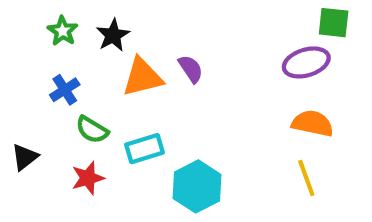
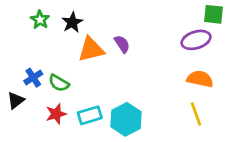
blue cross: (65, 90) -> (33, 78), moved
cyan rectangle: (145, 149) -> (90, 115), moved

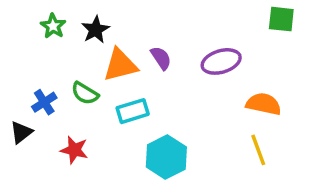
purple ellipse: (196, 40) -> (221, 61), moved
green semicircle: (59, 83) -> (85, 93), moved
red star: (56, 114) -> (74, 150), turned 30
cyan rectangle: (90, 115) -> (133, 111), moved

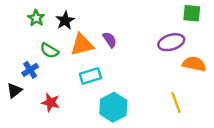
purple ellipse: (221, 61) -> (171, 42), moved
green semicircle: (85, 93) -> (49, 51), moved
orange semicircle: (264, 104) -> (194, 64), moved

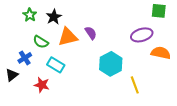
cyan rectangle: (90, 76) -> (56, 65), moved, turned 48
yellow line: (176, 102) -> (135, 85), moved
cyan hexagon: (113, 107) -> (111, 64), moved

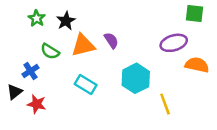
cyan rectangle: (56, 65) -> (86, 84), moved
red star: (42, 85) -> (37, 104), moved

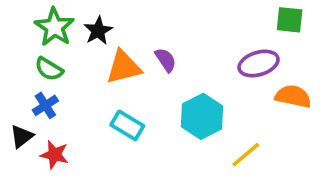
green star: (37, 18) -> (54, 27), size x1.5
green semicircle: (50, 51) -> (49, 69), moved
yellow line: (165, 104) -> (246, 155), turned 70

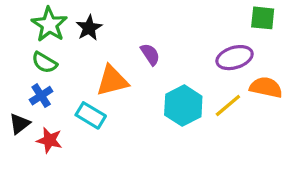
orange triangle: (124, 67) -> (112, 81), moved
cyan rectangle: (127, 125) -> (91, 115), moved
yellow line: (246, 155) -> (228, 106), moved

